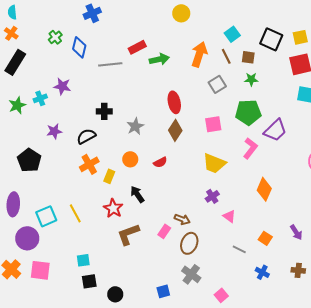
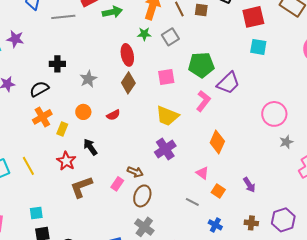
green star: (251, 79) -> (144, 34), moved
purple cross: (212, 196) -> (165, 149), size x1.5
pink triangle: (229, 216) -> (202, 173), moved

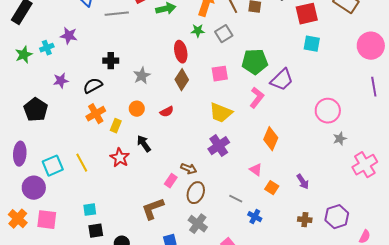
brown L-shape: (81, 187) -> (153, 209), moved
gray line: (192, 202) -> (236, 199), moved
blue cross: (215, 225) -> (255, 217), moved

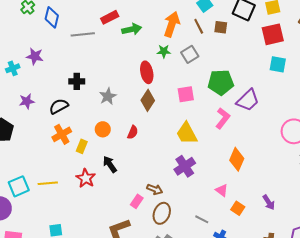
red semicircle: (167, 112) -> (133, 132), turned -40
yellow trapezoid: (221, 113) -> (187, 133), turned 40
yellow line: (82, 163) -> (48, 183), turned -66

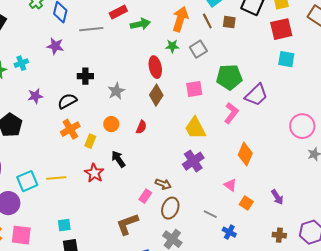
purple star: (35, 56) -> (55, 46), moved

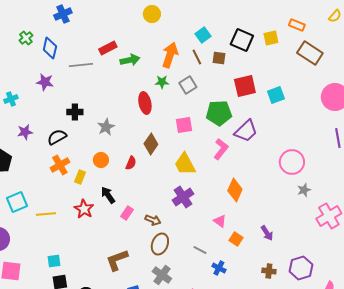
red square: (281, 29) -> (245, 86), moved
cyan square: (286, 59) -> (276, 95), turned -30
brown diamond: (156, 95) -> (151, 144), moved
cyan square: (27, 181) -> (17, 202), moved
pink rectangle: (145, 196) -> (127, 213), moved

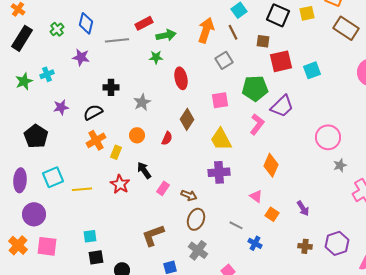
green cross: (26, 38) -> (57, 29), moved
brown square: (219, 58) -> (263, 41), moved
green star: (162, 82) -> (156, 57), moved
purple cross: (183, 197) -> (219, 172), turned 30

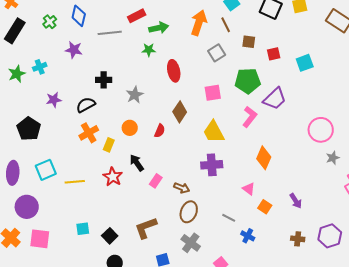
brown square: (263, 41) -> (249, 42), moved
red square: (281, 61) -> (274, 54), size x0.6
black square: (96, 257) -> (110, 236), moved, turned -35

